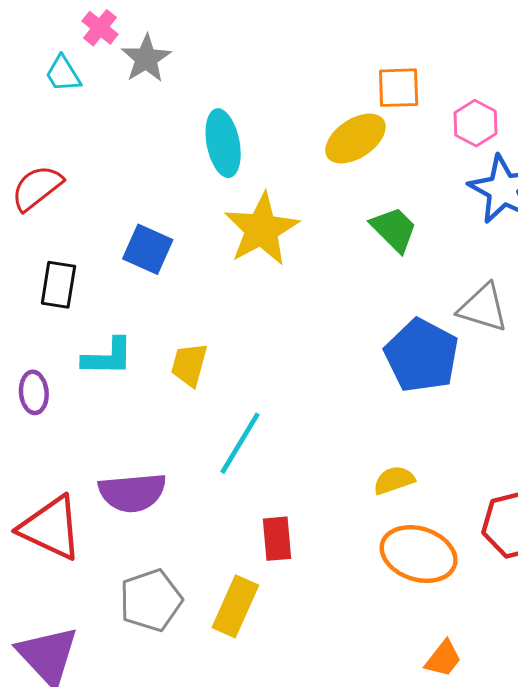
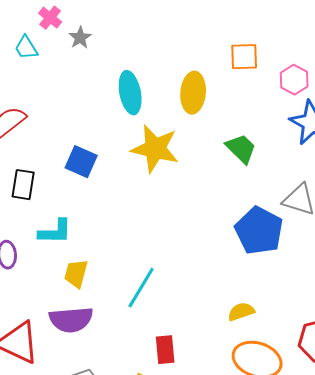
gray star: (146, 58) -> (80, 38), size x0.7
yellow ellipse: (355, 139) -> (193, 93), moved, turned -51
yellow star: (262, 229) -> (155, 149), turned -30
yellow trapezoid: (189, 365) -> (76, 274), moved

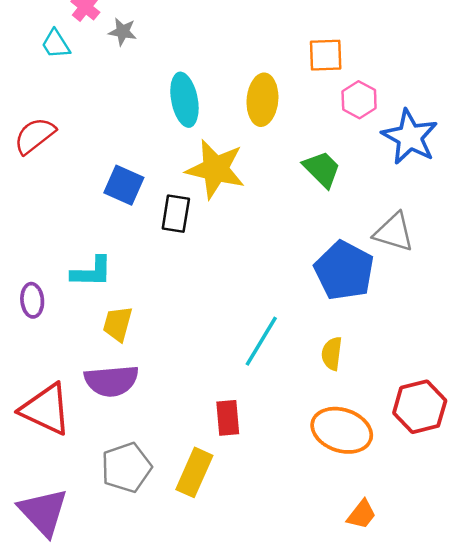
gray star: (80, 38) -> (123, 32), turned -30
pink hexagon: (294, 80) -> (359, 100), moved
black rectangle: (23, 185) -> (176, 214), moved
cyan line: (141, 288) -> (261, 341), moved
yellow semicircle: (241, 312) -> (332, 354), moved, turned -64

